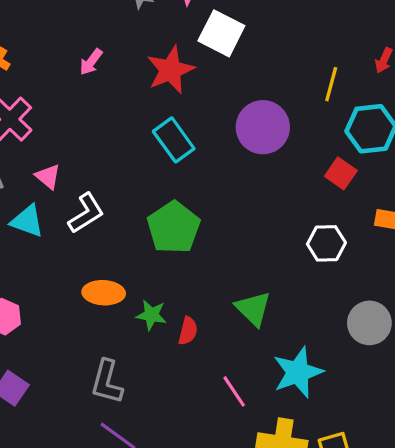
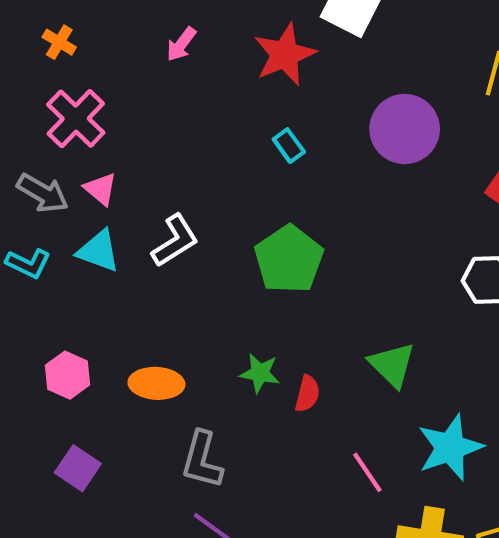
cyan rectangle: (174, 140) -> (289, 146), size x0.6
pink triangle: (48, 177) -> (101, 189), moved
orange ellipse: (104, 293) -> (156, 383), moved

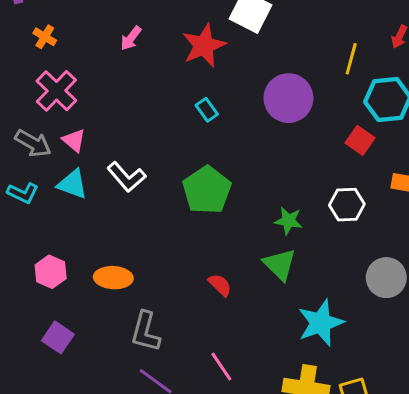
white L-shape: (175, 241) -> (126, 177), turned 81
green star: (260, 373) -> (288, 221), moved
red semicircle: (307, 394) -> (220, 285), turned -60
pink line: (367, 472) -> (221, 367), moved

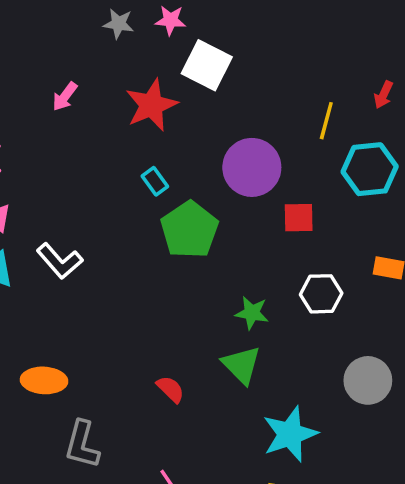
red square: (360, 140) -> (299, 218), moved, turned -36
green pentagon: (207, 190) -> (189, 230), moved

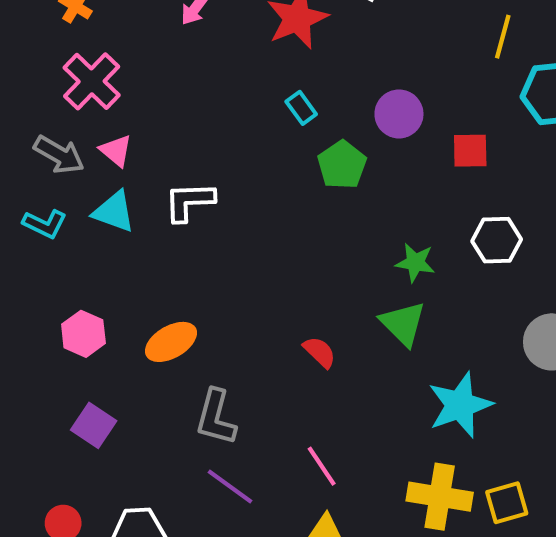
purple circle: (252, 167) -> (399, 114), moved, size x0.7
green pentagon: (189, 230) -> (342, 165), size x0.7
white L-shape: (60, 261) -> (189, 201), turned 129
orange ellipse: (44, 380) -> (171, 342), turned -33

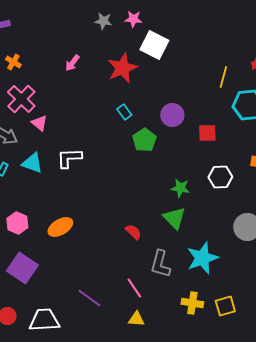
pink triangle: (116, 151) -> (39, 123), moved
gray L-shape: (216, 417) -> (160, 264), moved
purple square: (94, 425) -> (22, 268), size x1.4
yellow cross: (440, 497) -> (192, 303), size x0.7

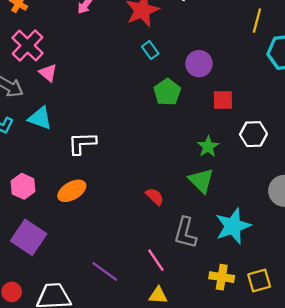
cyan rectangle: (124, 112) -> (150, 50), moved
red square: (207, 133) -> (223, 100), moved
white L-shape: (69, 158) -> (82, 143), moved
green star: (180, 188) -> (208, 147), turned 30

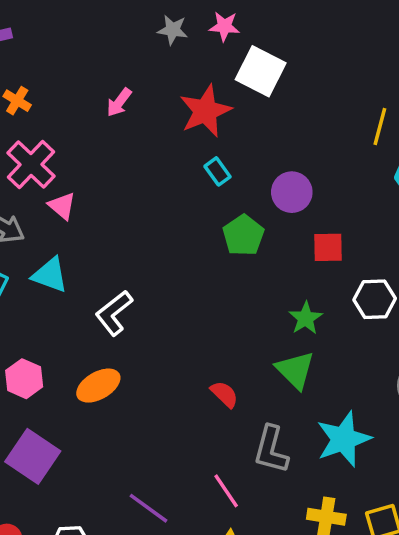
white L-shape: (82, 143) -> (114, 313), turned -36

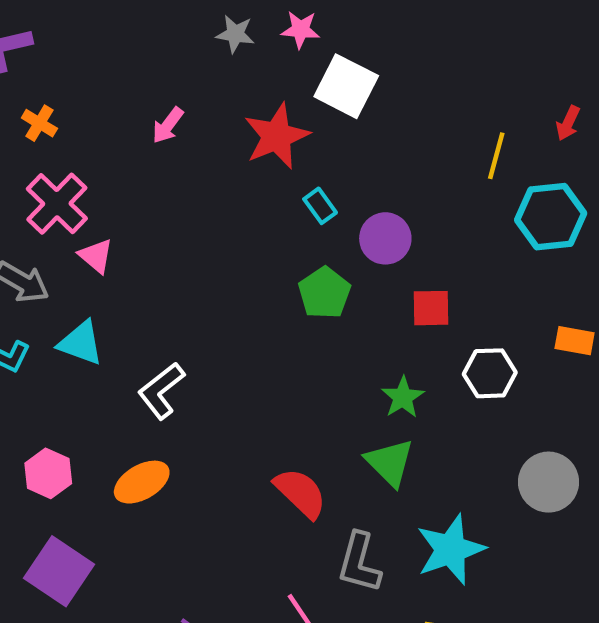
cyan rectangle: (218, 171) -> (320, 206), moved
red semicircle: (224, 394) -> (301, 493), size x1.5

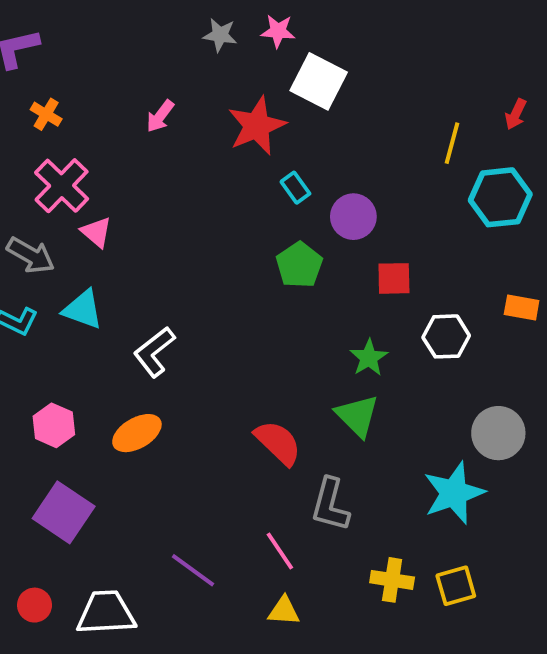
cyan star: (451, 550) -> (454, 493), moved

